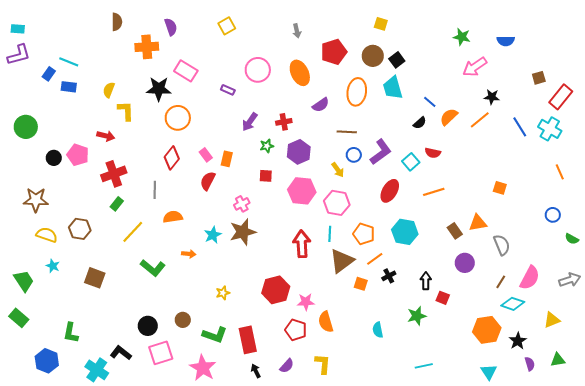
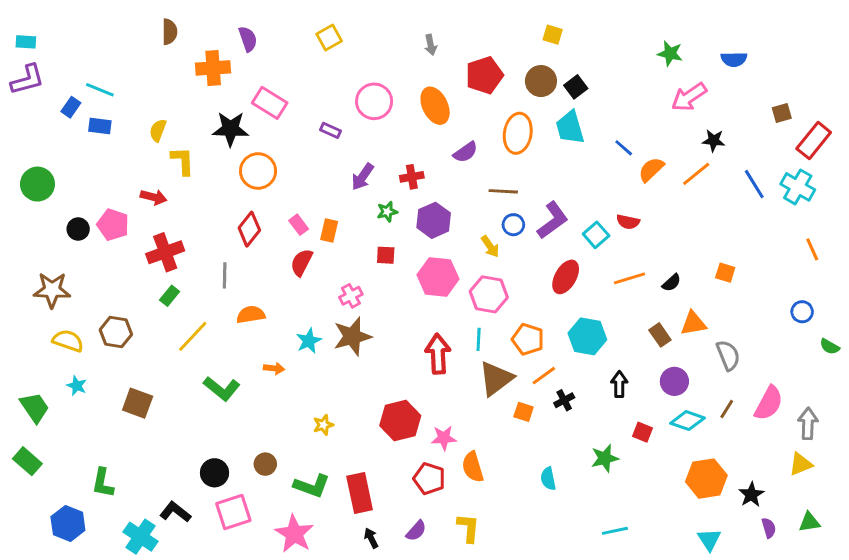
black semicircle: (420, 123) -> (672, 283), moved
gray arrow: (570, 280) -> (808, 423), moved, turned -70
black arrow: (426, 281) -> (619, 384), moved
cyan diamond: (513, 304) -> (687, 421), moved

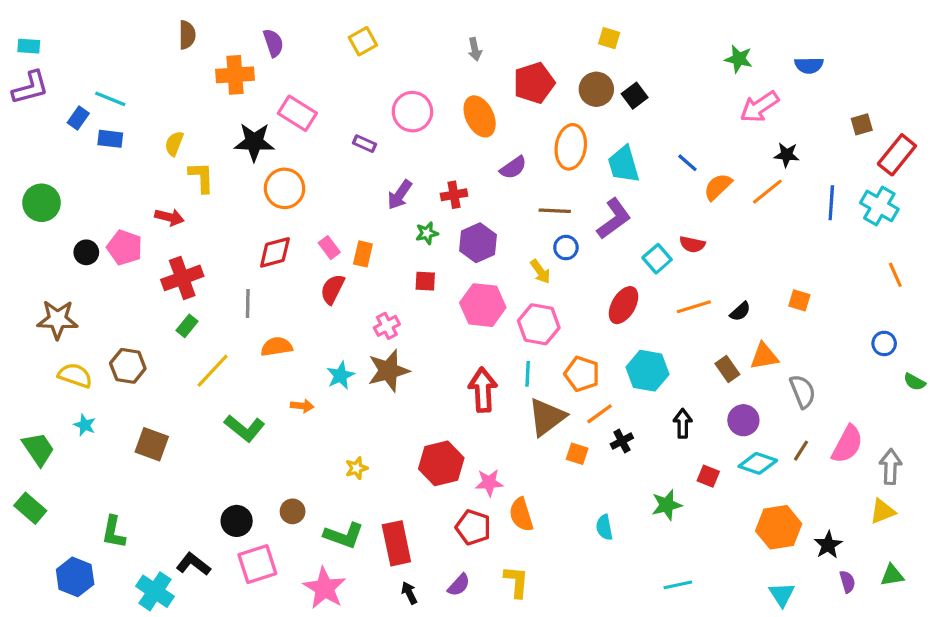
cyan trapezoid: (570, 127) -> (624, 164), moved
blue line: (754, 184) -> (831, 203), turned 36
purple L-shape: (553, 220) -> (614, 219), moved
red diamond: (249, 229) -> (275, 252), turned 36

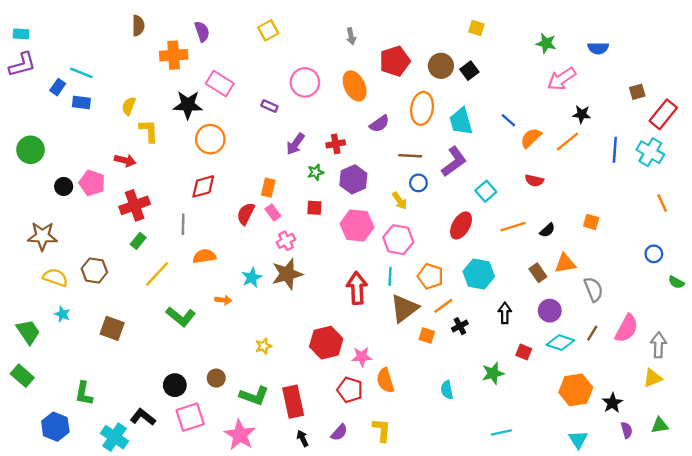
yellow square: (609, 38) -> (476, 28), moved
red semicircle: (692, 244) -> (534, 181), moved
pink rectangle: (329, 248) -> (273, 212), moved

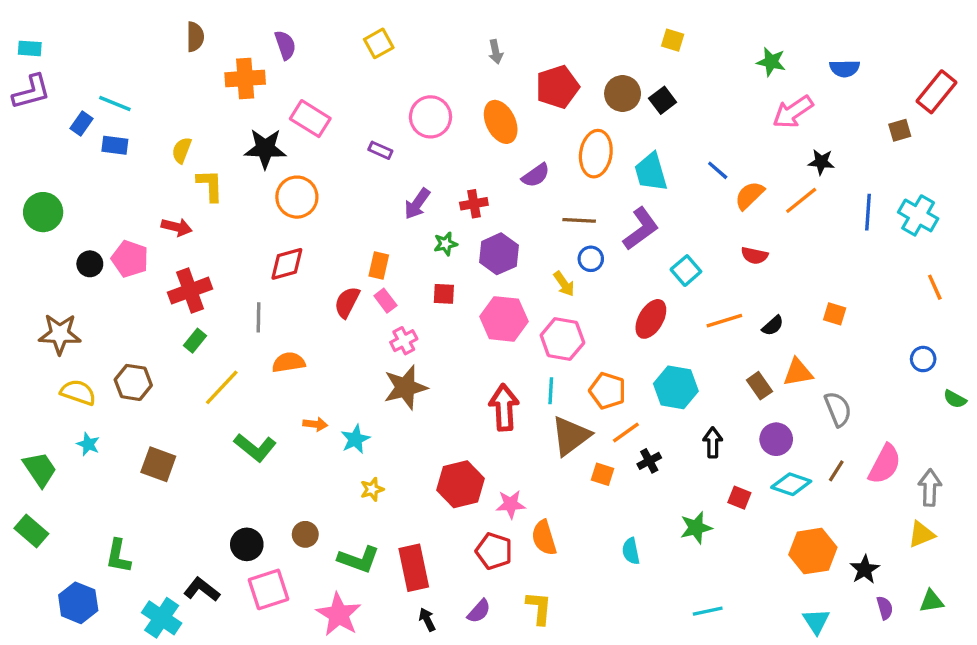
red rectangle: (663, 114) -> (936, 92), moved
cyan star: (252, 278) -> (355, 439), moved

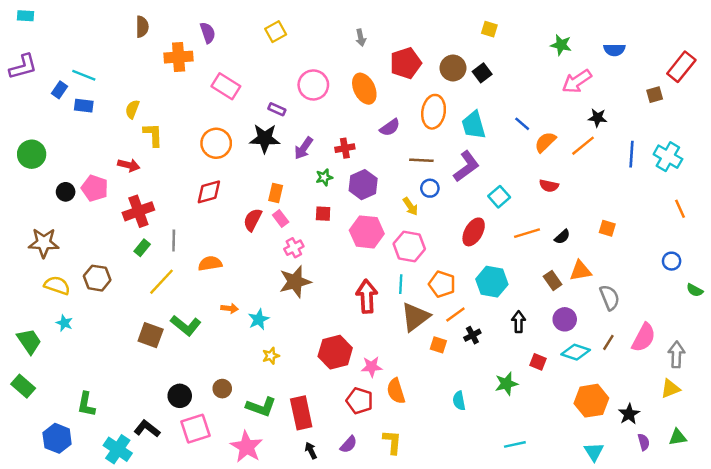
cyan rectangle: (30, 48) -> (25, 16), moved
black star: (265, 149) -> (265, 138), moved
gray line: (258, 317) -> (174, 240), moved
brown square: (158, 464) -> (151, 335), moved

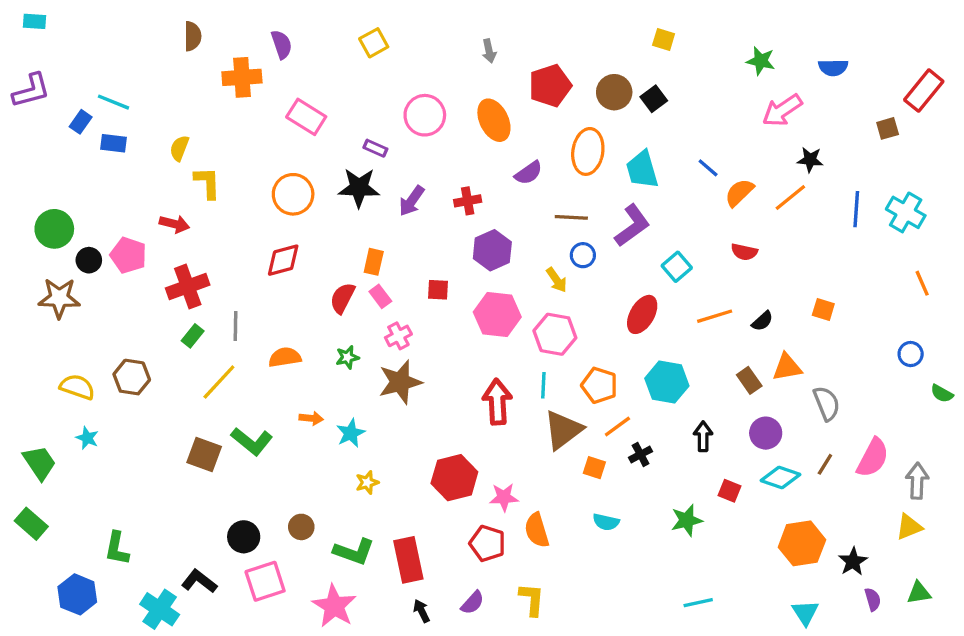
green circle: (32, 154) -> (54, 229), moved
green star: (324, 177) -> (347, 357), moved
brown star: (44, 243) -> (59, 298), moved
cyan semicircle: (459, 401) -> (606, 522), moved, turned -66

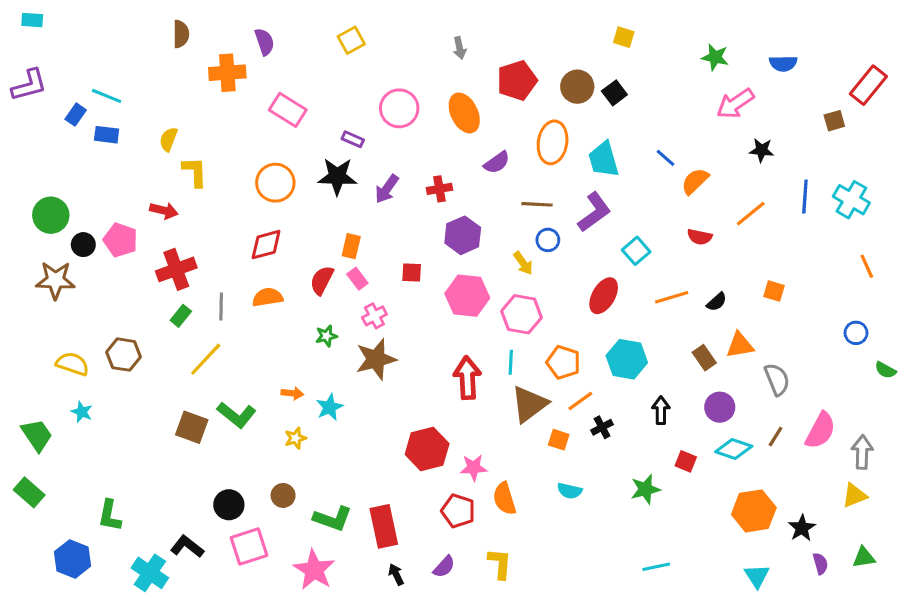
orange line: (790, 198) -> (751, 214), moved
orange semicircle: (285, 357) -> (268, 297), moved
yellow star: (367, 482) -> (295, 438), moved

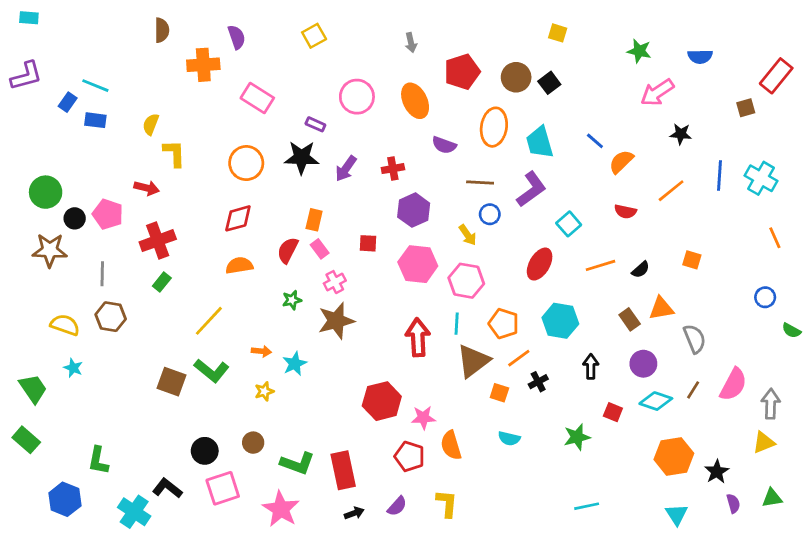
purple semicircle: (497, 163) -> (444, 145), turned 55
gray line: (221, 307) -> (102, 274), moved
yellow line: (206, 359) -> (209, 321), moved
black arrow: (396, 574) -> (354, 513), turned 96

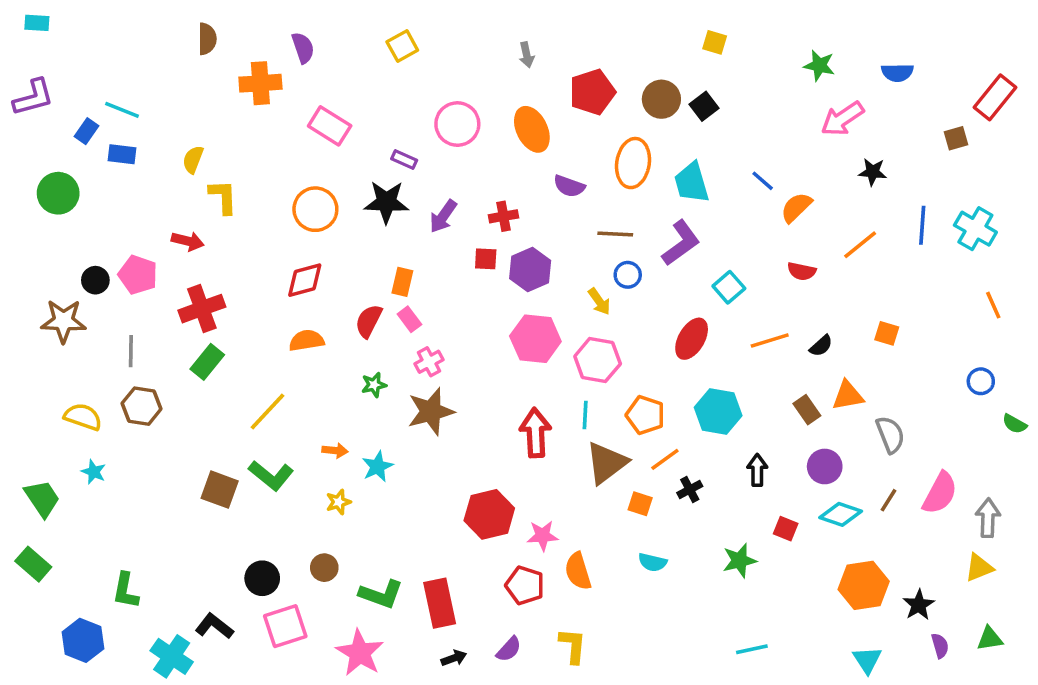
green circle: (46, 192) -> (58, 193), moved
red square: (368, 243) -> (486, 259), moved
green rectangle: (162, 282) -> (207, 362), size x1.4

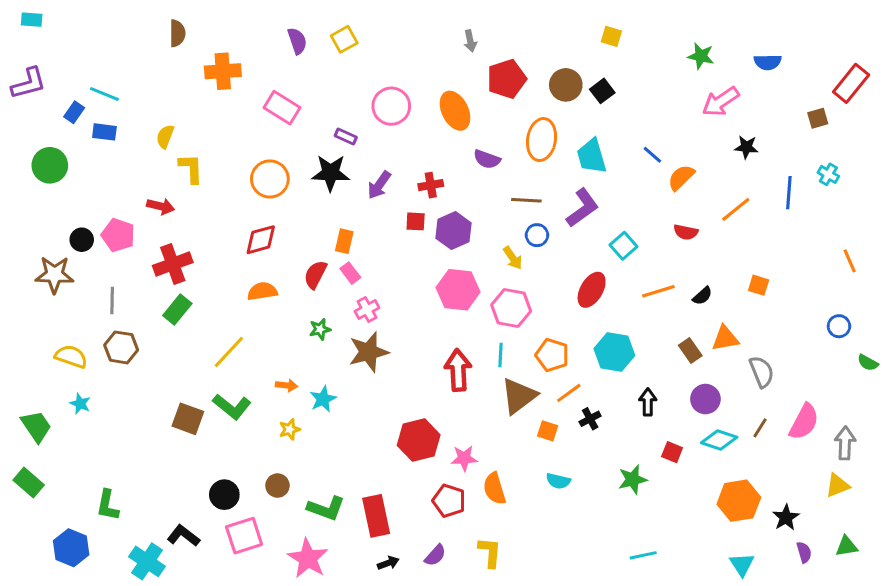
purple semicircle: (303, 48) -> (297, 41), moved
gray arrow: (527, 55) -> (470, 41), moved
cyan cross: (975, 229) -> (828, 174), moved, size x0.6

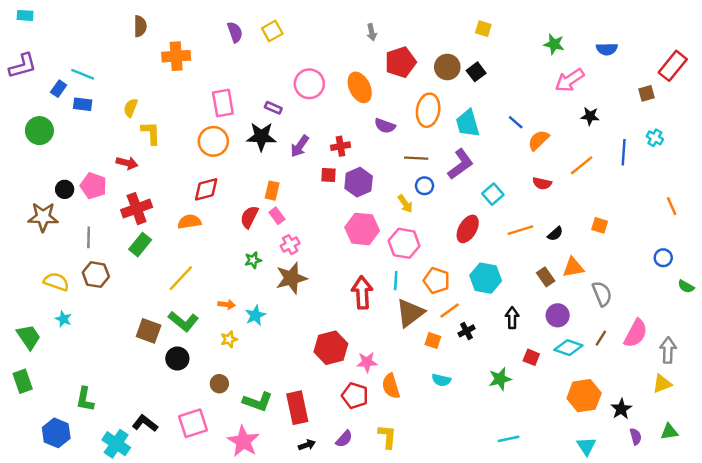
pink rectangle: (282, 108) -> (223, 103), moved, turned 48
orange semicircle: (262, 291) -> (189, 222), moved
green rectangle: (29, 483) -> (23, 381), turned 30
black circle: (224, 495) -> (177, 359), moved

